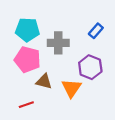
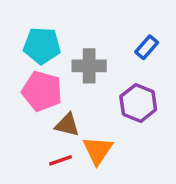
orange triangle: (72, 88) -> (98, 150), moved
red line: (26, 105) -> (61, 160), moved

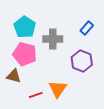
cyan pentagon: (42, 46) -> (25, 27), turned 30
brown triangle: (67, 125) -> (14, 76), moved

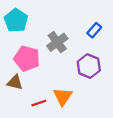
cyan pentagon: (25, 27) -> (16, 20), moved
gray cross: (53, 39) -> (57, 42), turned -36

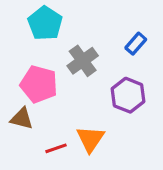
cyan pentagon: (16, 20) -> (45, 23), moved

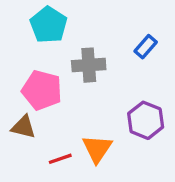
gray cross: (83, 61) -> (89, 65), turned 32
purple hexagon: (128, 95) -> (146, 120), moved

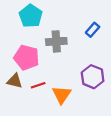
red line: (60, 159) -> (38, 85), moved

